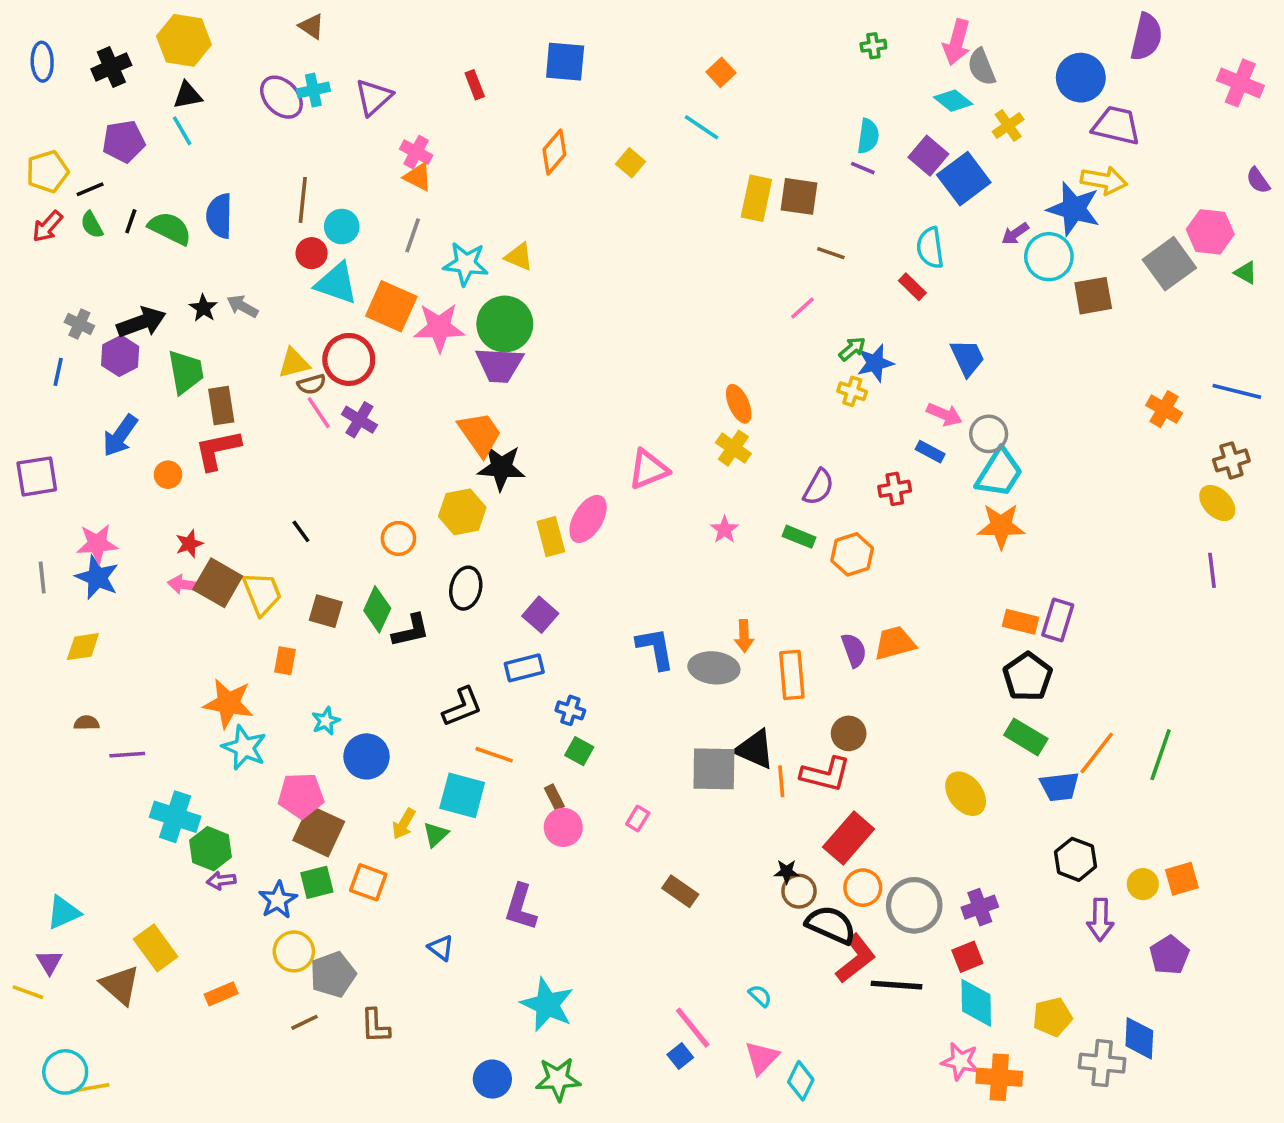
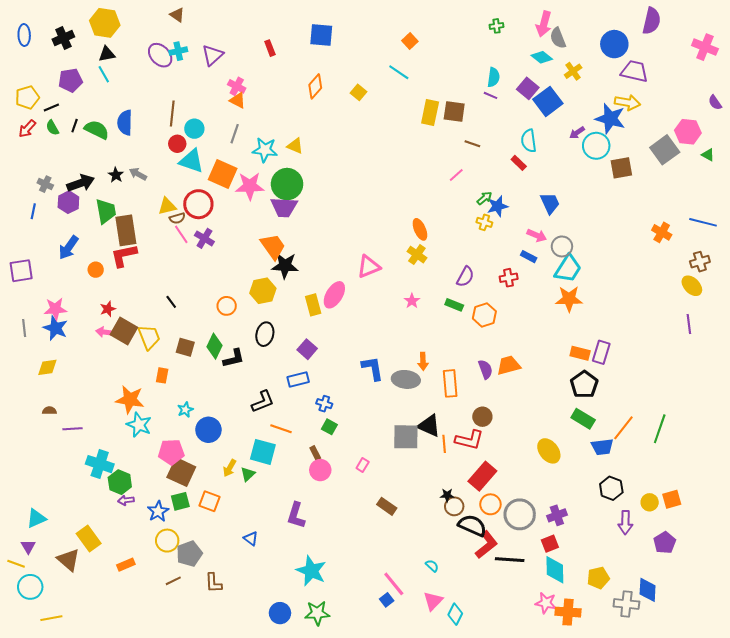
brown rectangle: (221, 406) -> (126, 230), size x1.4
cyan circle: (65, 1072) -> (30, 587), moved

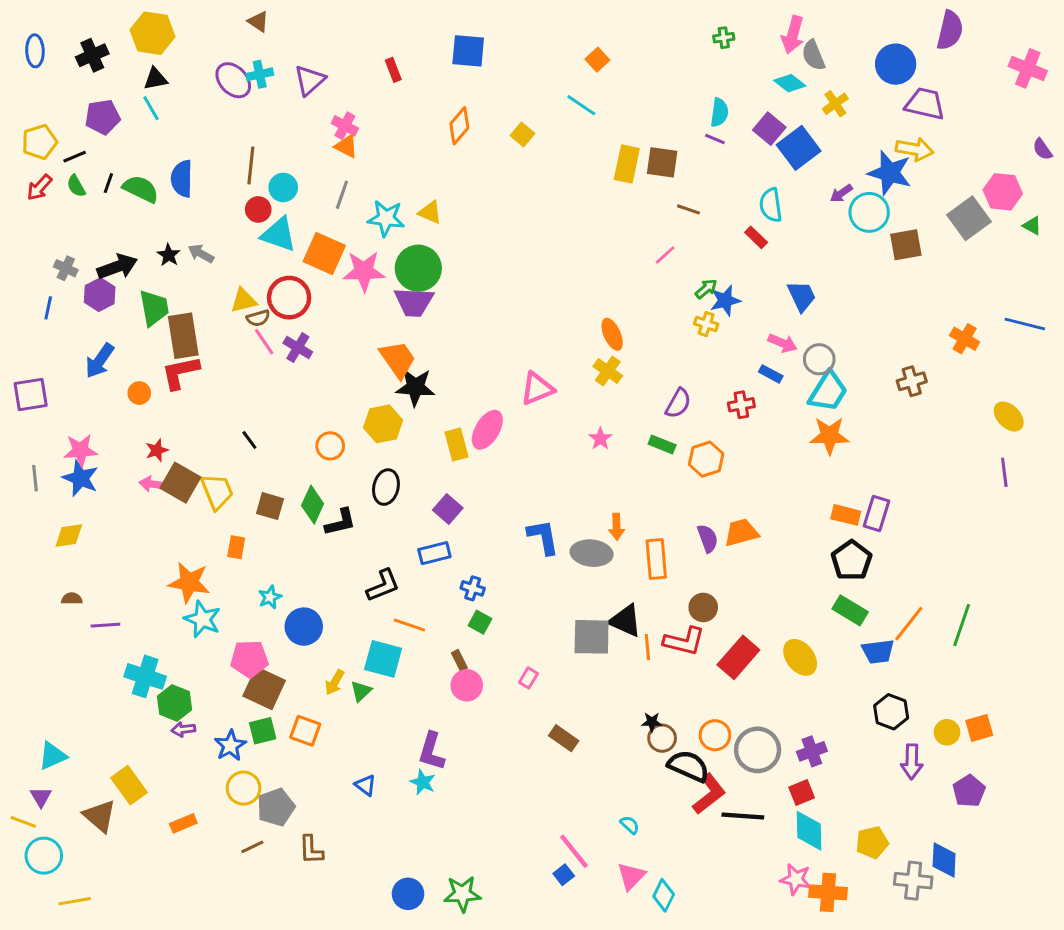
brown cross: (700, 262) -> (912, 381), moved
red rectangle: (482, 476) -> (738, 657), moved
cyan star: (311, 571) -> (423, 782), moved, size x0.6

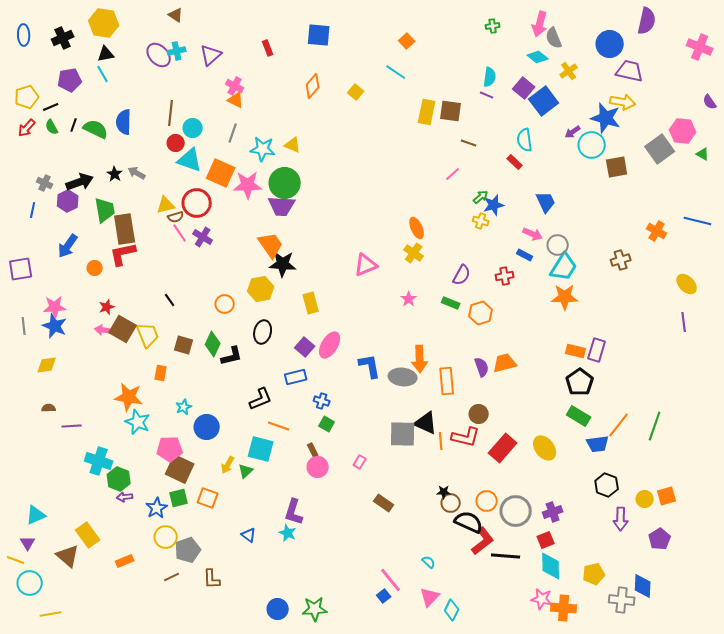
pink ellipse: (487, 430) -> (330, 345), moved
orange arrow: (617, 527) -> (420, 359), size x1.5

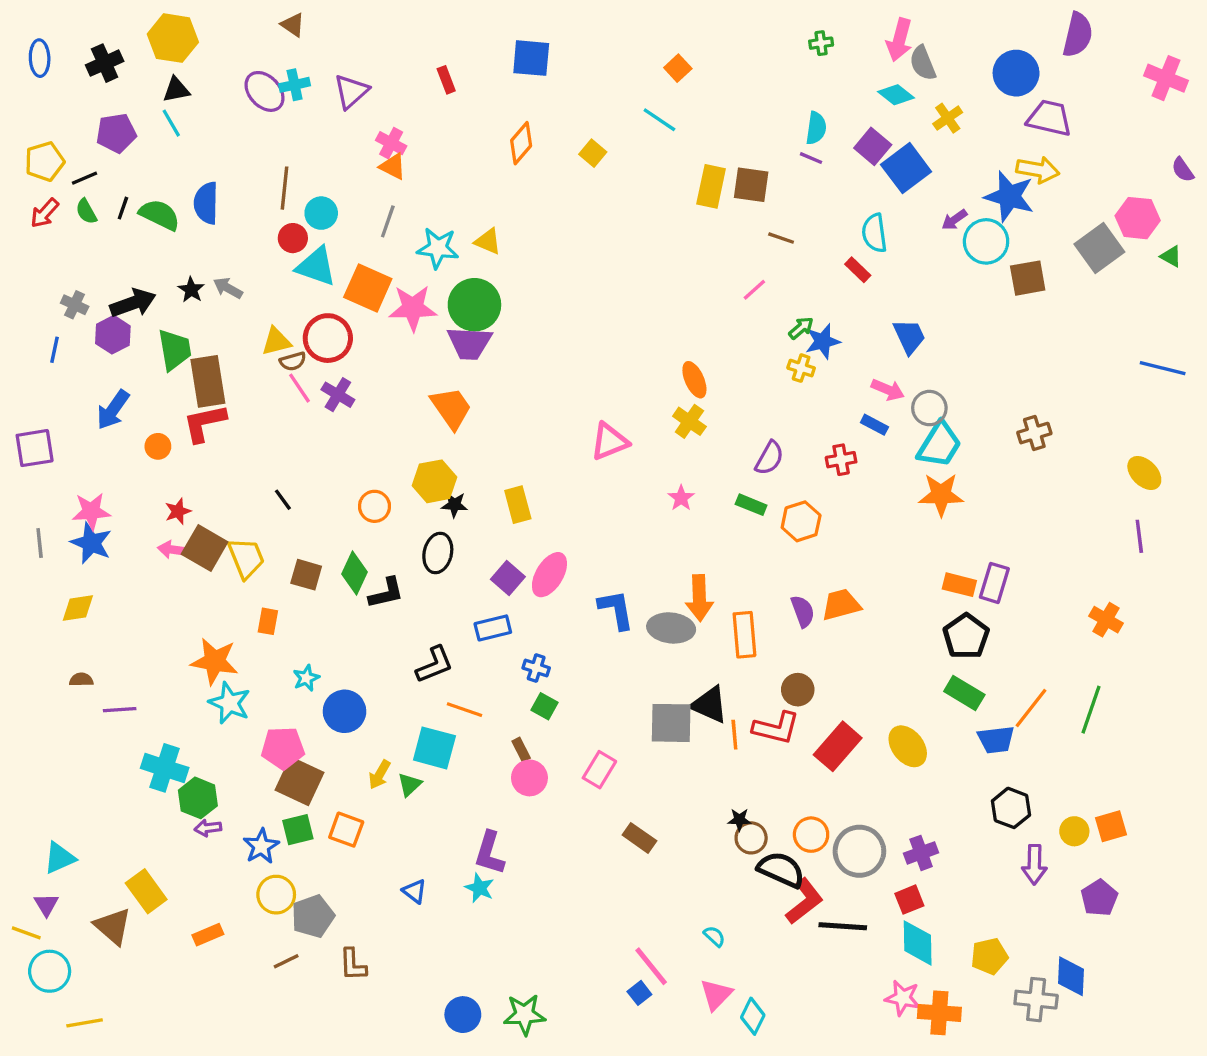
orange cross: (657, 231) -> (1106, 620), moved
black star: (283, 264) -> (454, 505), moved, size x0.6
pink rectangle: (360, 462) -> (599, 770), size x1.5

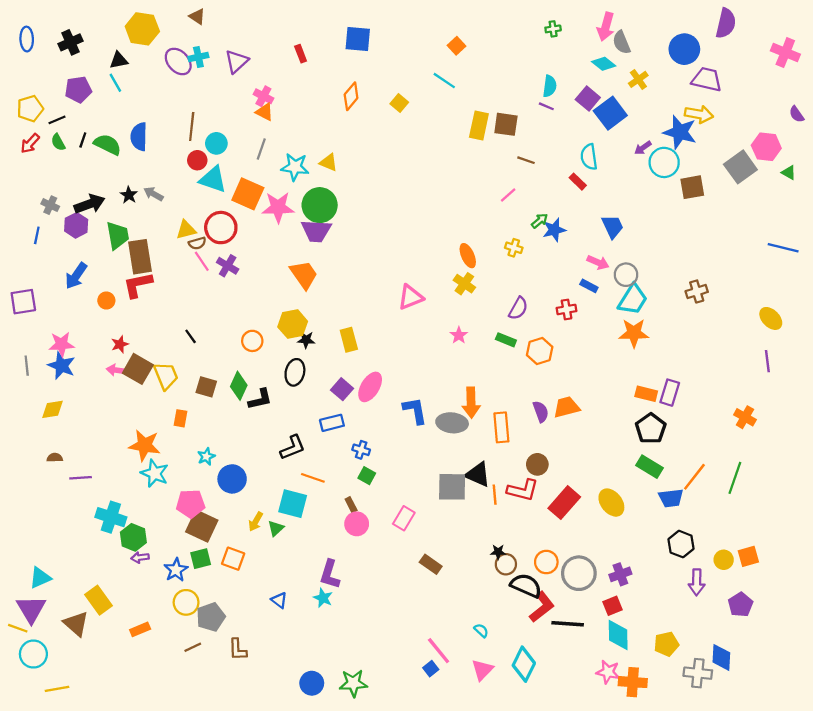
yellow hexagon: (173, 38) -> (142, 29), moved
yellow cross: (801, 368) -> (514, 248), moved
purple triangle: (46, 905) -> (31, 609), size x1.8
cyan diamond: (753, 1016) -> (524, 664), moved, size x1.4

